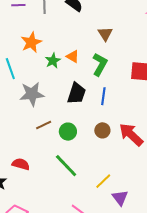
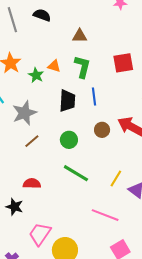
brown triangle: (105, 34) -> (80, 36), turned -42
brown line: (44, 125) -> (32, 141), moved

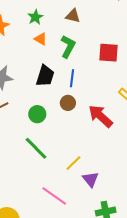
green star: (36, 75) -> (35, 17), moved
brown circle: (102, 130) -> (68, 103), moved

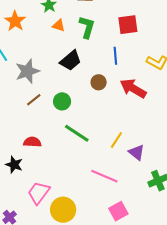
black trapezoid: (45, 76) -> (71, 61), turned 45
blue line: (72, 78) -> (115, 56), moved
green circle: (37, 114) -> (62, 101), moved

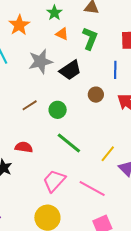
gray star: (27, 71) -> (40, 61), moved
pink trapezoid: (39, 193) -> (54, 181), moved

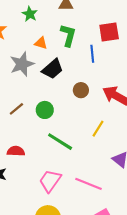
orange triangle: (62, 34) -> (41, 43), moved
blue line: (115, 70) -> (92, 54), moved
yellow line: (108, 154) -> (98, 129), moved

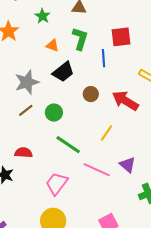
gray star: (22, 64) -> (27, 82), moved
pink line: (89, 184) -> (97, 170), moved

